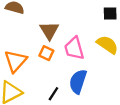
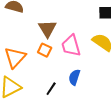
blue semicircle: (78, 82) -> (74, 77), size x0.7

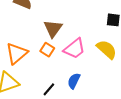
pink trapezoid: (71, 46) -> (74, 49), turned -120

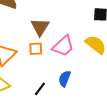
orange square: (47, 50) -> (36, 49), turned -32

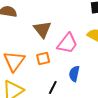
orange square: (36, 49) -> (43, 59), moved

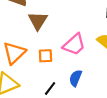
brown triangle: (42, 29) -> (38, 21), moved

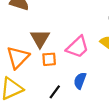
brown triangle: (38, 21) -> (40, 38), moved

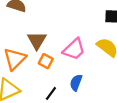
orange square: (49, 59) -> (46, 61), turned 32

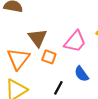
blue semicircle: (76, 83) -> (81, 74), turned -49

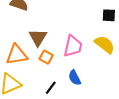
pink trapezoid: (75, 42) -> (73, 46), turned -35
orange triangle: (18, 59) -> (17, 55), turned 35

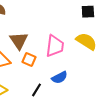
blue semicircle: (75, 78) -> (59, 78), turned -84

